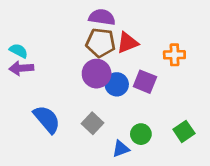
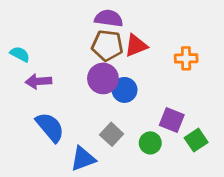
purple arrow: (21, 68) -> (39, 81), moved
purple square: (145, 82) -> (172, 120), moved
gray square: (93, 123) -> (112, 134), moved
blue triangle: (121, 149) -> (83, 159), moved, size x1.4

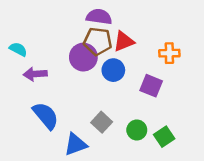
purple circle: (103, 78) -> (83, 57), moved
blue circle: (124, 90) -> (113, 70), moved
purple square: (172, 120) -> (151, 86), moved
green square: (196, 140) -> (164, 137), moved

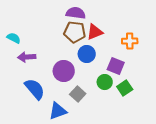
purple circle: (83, 57) -> (64, 71), moved
green circle: (137, 130) -> (105, 82), moved
green square: (164, 137) -> (125, 88), moved

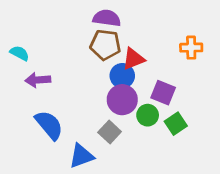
red triangle: (95, 32) -> (134, 59), moved
orange cross: (130, 41) -> (191, 48), moved
purple circle: (64, 71) -> (122, 100), moved

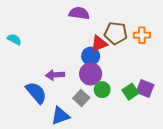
brown pentagon: (105, 45) -> (116, 33), moved
purple arrow: (38, 80) -> (55, 75), moved
purple square: (163, 93) -> (145, 89), moved
green circle: (148, 115) -> (102, 90), moved

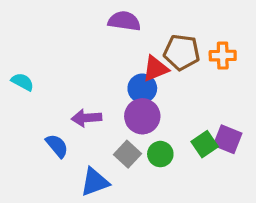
cyan semicircle: (14, 39) -> (22, 82), moved
green circle: (102, 90) -> (160, 154), moved
blue semicircle: (36, 93) -> (57, 146), size x0.7

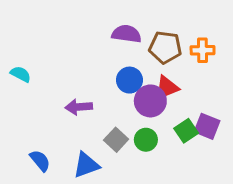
purple semicircle: (124, 21) -> (126, 34), moved
red triangle: (155, 69) -> (167, 88), moved
purple circle: (142, 116) -> (150, 101), moved
blue semicircle: (57, 146) -> (40, 161), moved

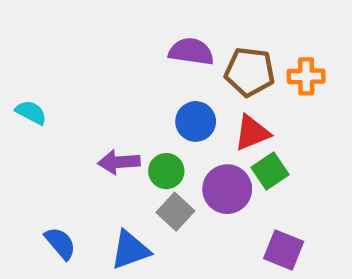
purple circle: (150, 101) -> (227, 189), moved
purple square: (207, 126) -> (284, 250), moved
green square: (186, 131) -> (270, 171), moved
green circle: (146, 140) -> (166, 171), moved

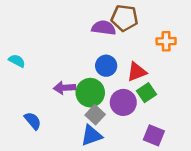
brown pentagon: (250, 72) -> (124, 18), moved
green circle: (166, 171) -> (90, 93), size x1.5
blue semicircle: (60, 243) -> (33, 121), moved
blue triangle: (130, 250) -> (91, 135), moved

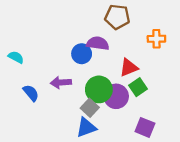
purple semicircle: (104, 28) -> (98, 43), moved
blue circle: (106, 66) -> (82, 54), moved
green circle: (90, 93) -> (99, 89), moved
blue semicircle: (33, 121) -> (31, 93), moved

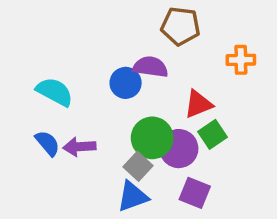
cyan semicircle: (16, 57) -> (55, 92), moved, size x1.5
purple arrow: (61, 83) -> (79, 147), moved
purple square: (145, 127) -> (195, 193), moved

